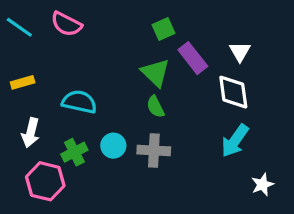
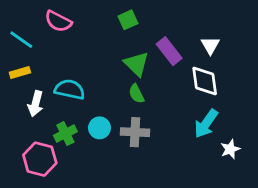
cyan line: (19, 27) -> (21, 40), moved
green square: (164, 29) -> (128, 20), moved
white arrow: (31, 133) -> (36, 104), moved
white star: (262, 185) -> (230, 149), moved

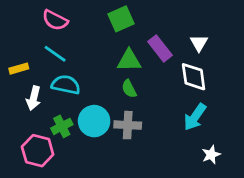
green square: (128, 20) -> (121, 19), size x1.4
cyan line: (21, 40) -> (55, 54), moved
green triangle: (136, 64) -> (129, 61), turned -45
cyan circle: (99, 128) -> (94, 121), size x1.5
white star: (230, 149) -> (211, 155), moved

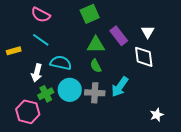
cyan semicircle: (66, 85) -> (61, 63), moved
white arrow: (34, 98) -> (37, 73), moved
cyan arrow: (195, 117) -> (120, 87), moved

